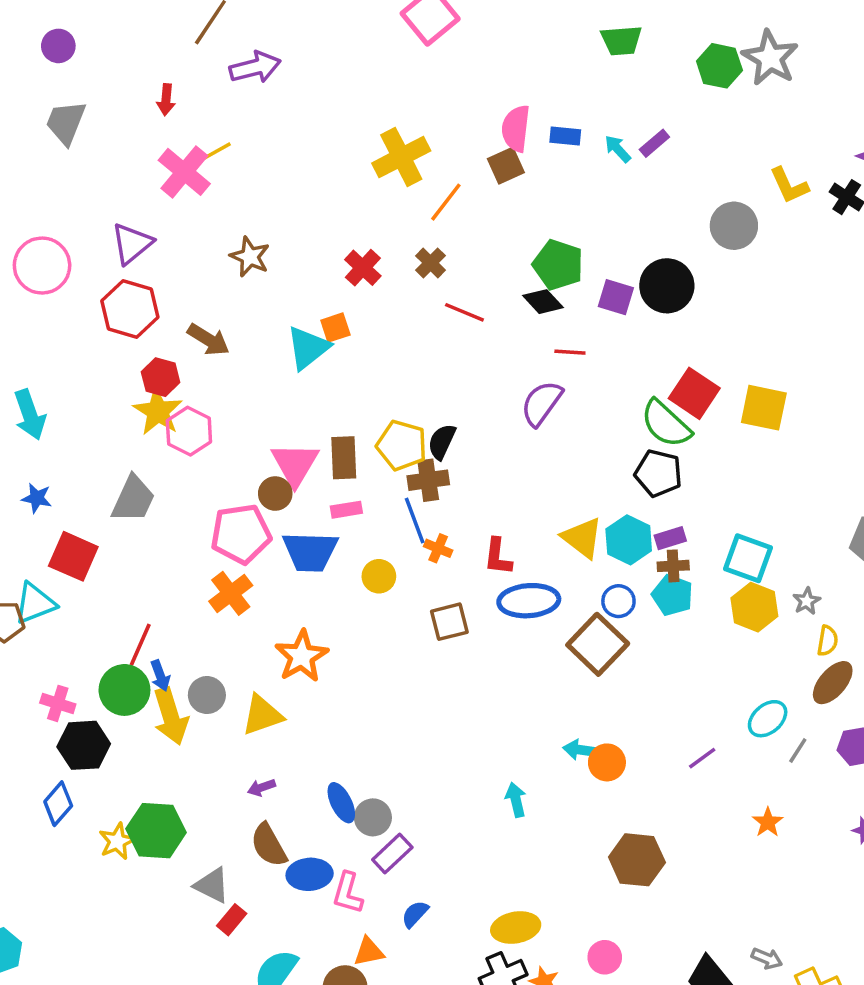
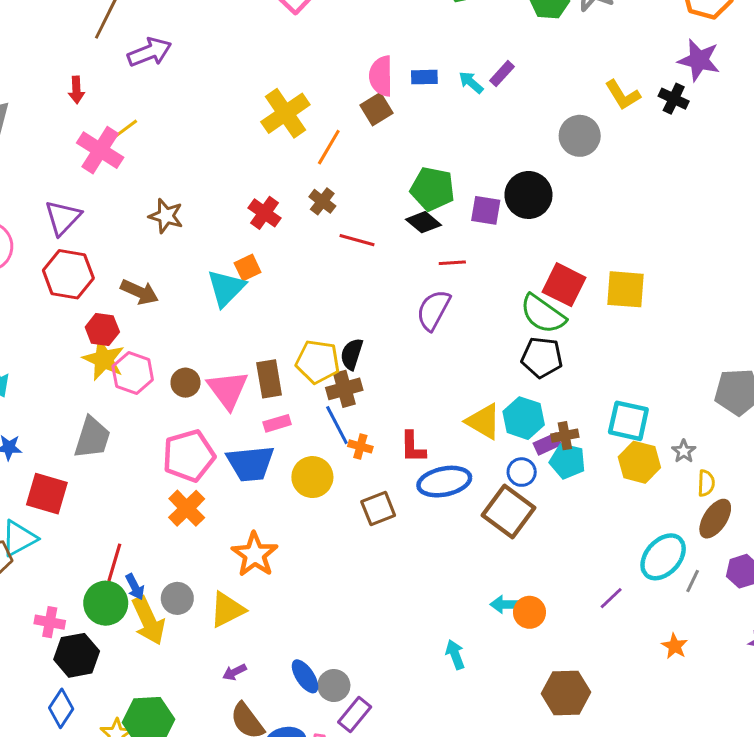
brown circle: (275, 494) -> (185, 383), moved
purple rectangle: (670, 538) -> (547, 444), moved
yellow circle: (379, 576) -> (312, 477), size x1.4
cyan ellipse: (768, 719) -> (663, 557), size x1.4

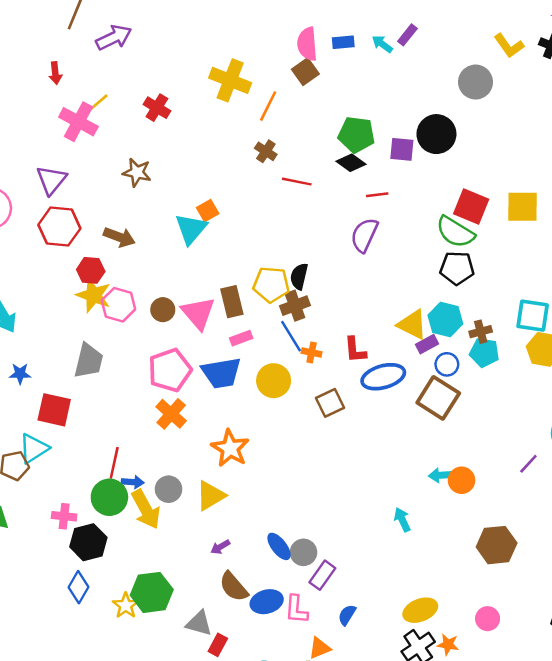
yellow cross: (285, 113) -> (230, 80), turned -30
red cross: (265, 213) -> (157, 108), moved
purple rectangle: (547, 444) -> (427, 344), moved
blue arrow: (135, 587) -> (133, 482), turned -55

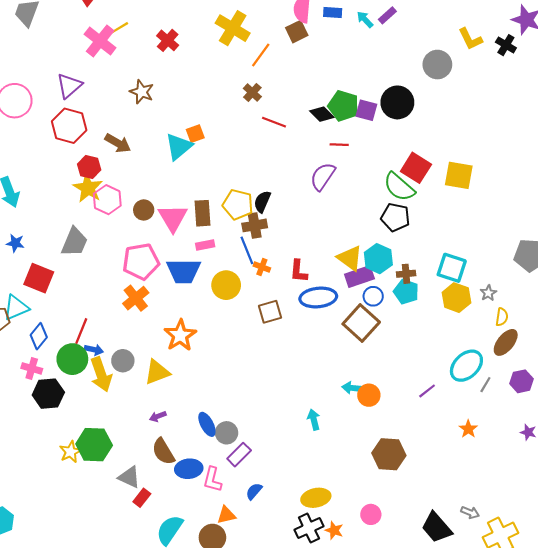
green pentagon: (356, 135) -> (343, 106), moved
purple rectangle: (427, 344) -> (359, 277), size x1.5
blue diamond: (79, 587) -> (39, 336), moved

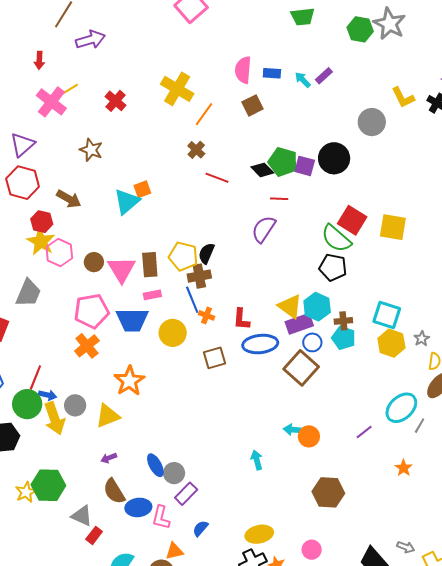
brown square: (297, 32) -> (252, 105), moved

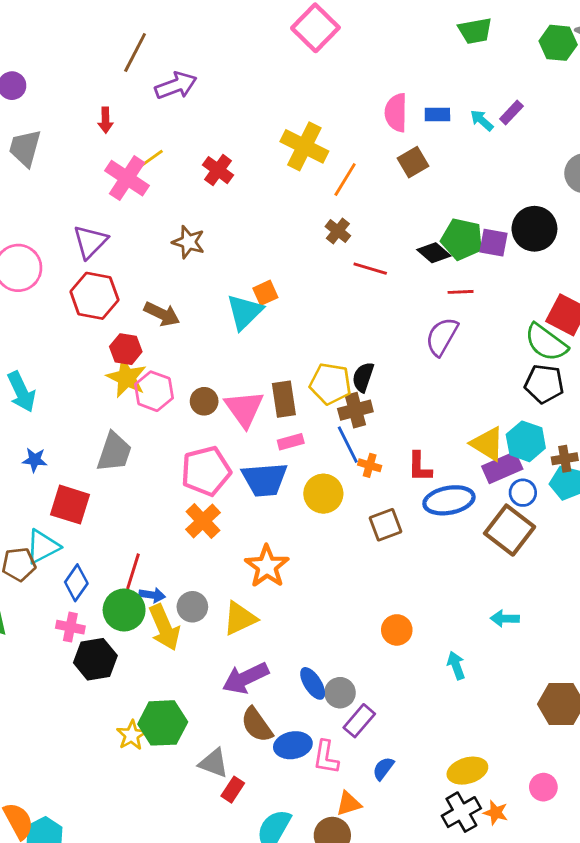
orange circle: (309, 436) -> (397, 630), moved
purple arrow: (109, 458) -> (246, 678), size x2.0

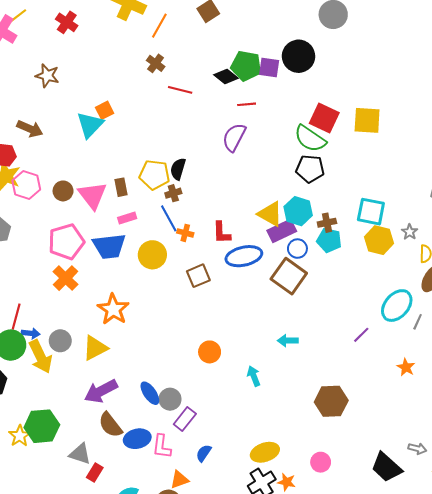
brown rectangle: (284, 399) -> (121, 187), size x0.7
brown cross: (355, 410) -> (173, 193), size x0.7

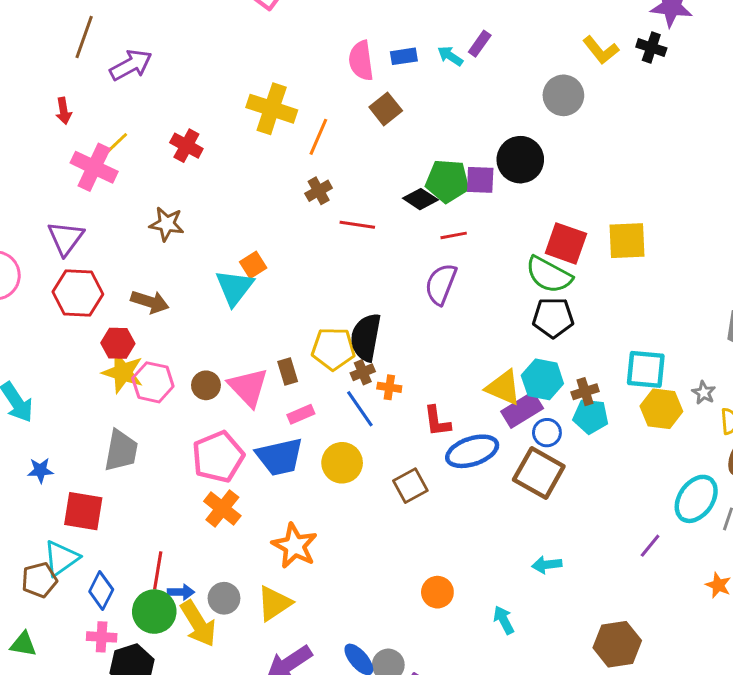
brown cross: (156, 63) -> (319, 191), turned 30
black semicircle: (178, 169) -> (366, 337), size x1.5
orange cross: (185, 233) -> (389, 387), moved

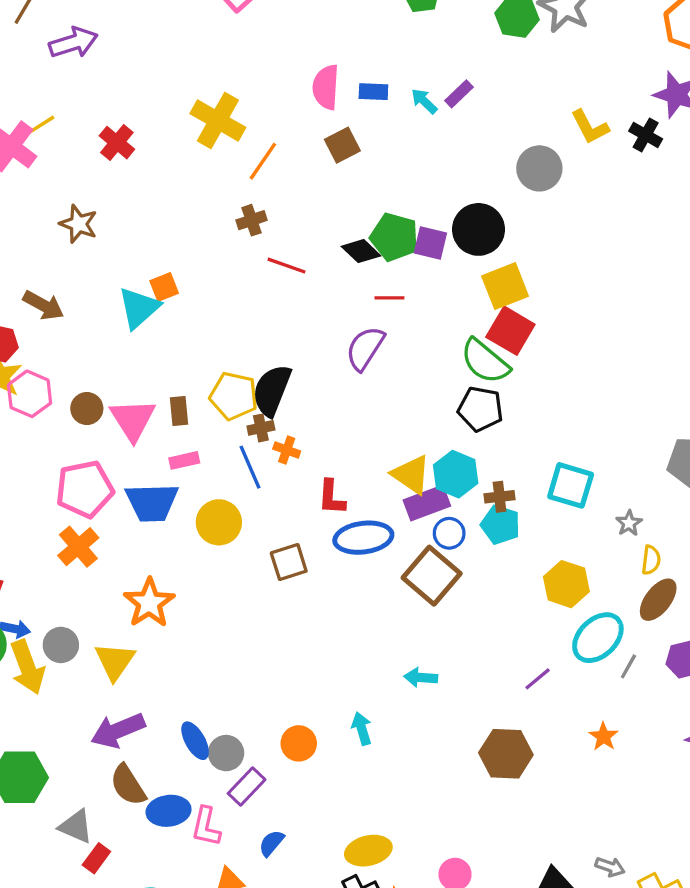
yellow square: (627, 241) -> (505, 286), moved, turned -30
yellow hexagon: (661, 409) -> (566, 584), moved
orange circle: (437, 592) -> (299, 743), moved
yellow triangle: (274, 603) -> (115, 661), turned -33
brown hexagon: (617, 644) -> (506, 754), moved

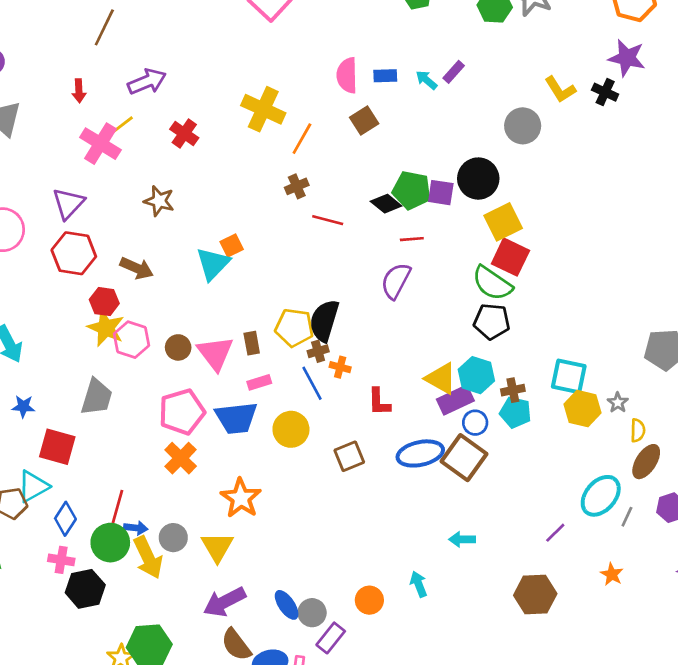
purple arrow: (73, 43) -> (147, 82), moved
blue ellipse: (363, 538) -> (420, 453), moved
yellow hexagon: (566, 584) -> (582, 409), moved

